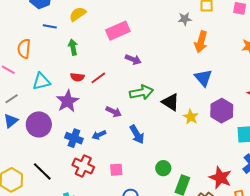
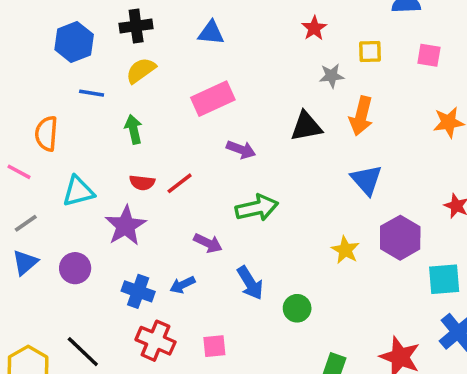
black triangle: (171, 102) -> (306, 126), moved, turned -42
purple circle: (39, 124) -> (75, 268), size x0.7
green circle: (163, 168) -> (297, 308), moved

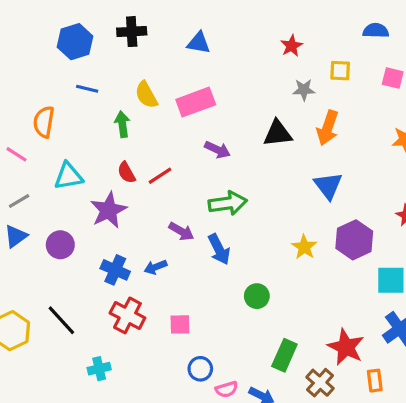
yellow semicircle: (141, 70) -> (146, 95), moved, turned -88
red semicircle: (142, 183) -> (126, 173), turned 50
blue arrow: (250, 283) -> (219, 249), moved

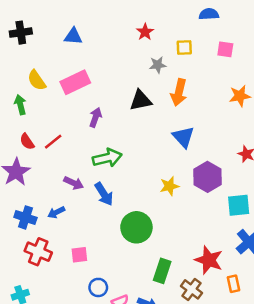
purple arrow: (217, 150) -> (95, 117), turned -90
yellow star: (304, 247) -> (169, 186), turned 30
green circle: (257, 296) -> (136, 227), size x1.6

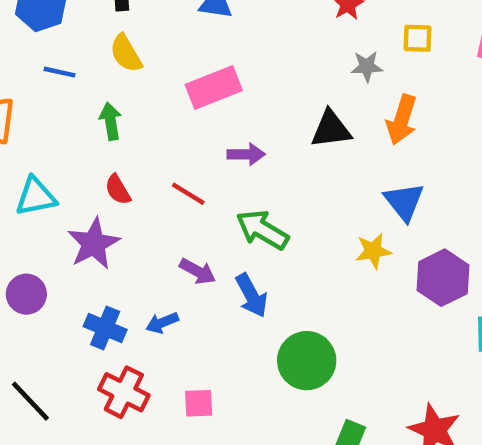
yellow semicircle: (37, 80) -> (126, 53), moved
purple arrow: (95, 117) -> (246, 154), turned 66
red line: (53, 142) -> (188, 194), moved, turned 66
green arrow: (107, 158) -> (262, 230), turned -140
yellow star: (169, 186) -> (373, 251), moved

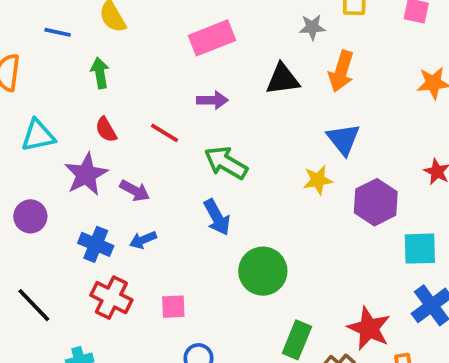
pink rectangle: (214, 87) -> (212, 38), moved
purple arrow: (198, 271) -> (135, 191), moved

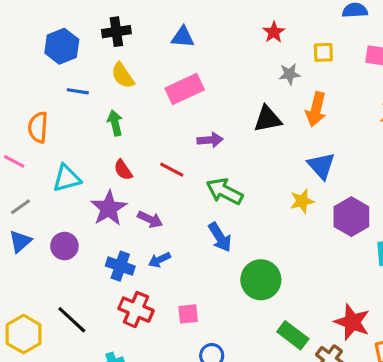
pink rectangle: (212, 38) -> (185, 89), moved
green rectangle: (297, 340) -> (293, 335), turned -72

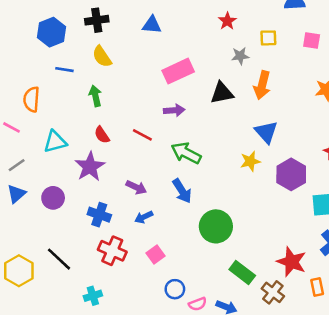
pink rectangle: (185, 89) -> (178, 71), moved
purple arrow: (150, 219) -> (136, 187), moved
blue arrow: (159, 260) -> (144, 217), moved
pink square: (188, 314) -> (155, 255), turned -30

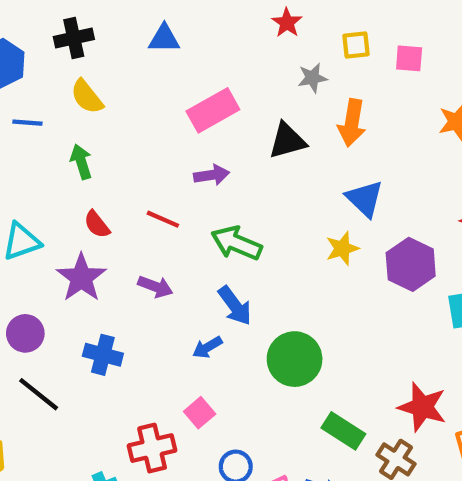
pink square: (312, 40) -> (409, 58), moved
purple arrow: (136, 187) -> (155, 287), moved
blue arrow: (144, 217) -> (207, 347), moved
red cross: (112, 251) -> (152, 448), moved, turned -32
black line: (59, 259) -> (39, 394), moved

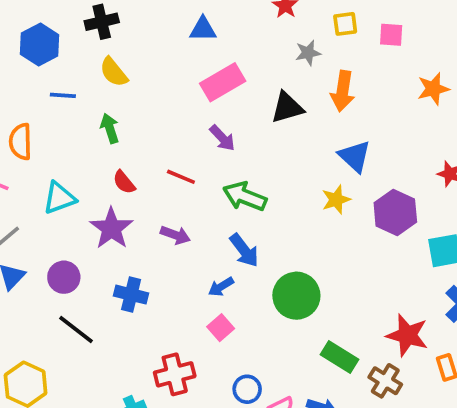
blue triangle: (164, 39) -> (203, 29), moved
purple arrow: (212, 175) -> (222, 138), turned 56
pink square: (200, 413) -> (221, 328), moved

